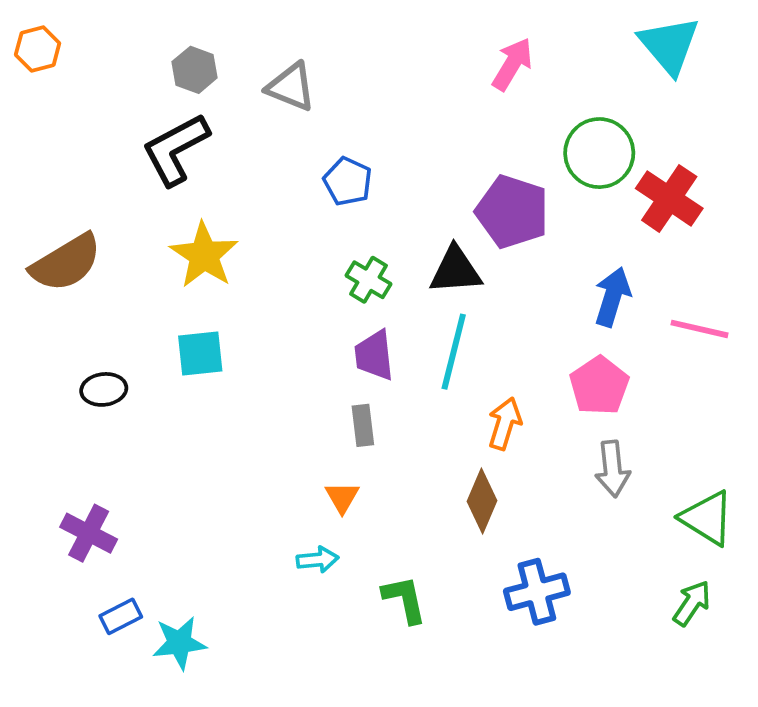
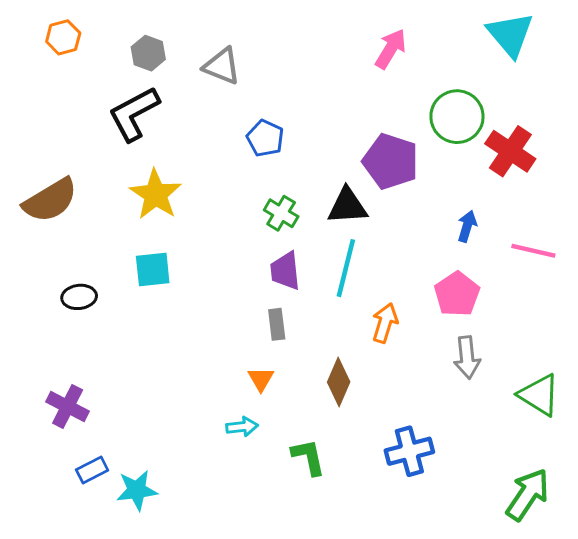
orange hexagon: (38, 49) -> (63, 37), moved
blue arrow: (612, 297) -> (467, 226), size x0.7
brown diamond: (482, 501) -> (339, 382), moved
green arrow: (692, 603) -> (528, 494), moved, size x1.5

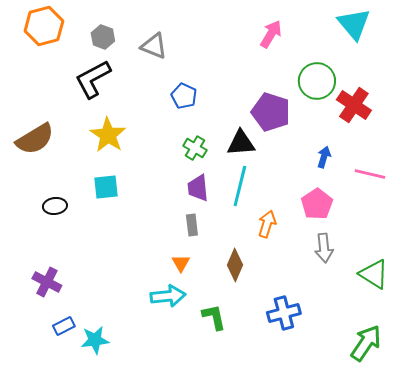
orange hexagon: (63, 37) -> (44, 26), size x1.6
cyan arrow: (242, 427) -> (168, 296), size x1.6

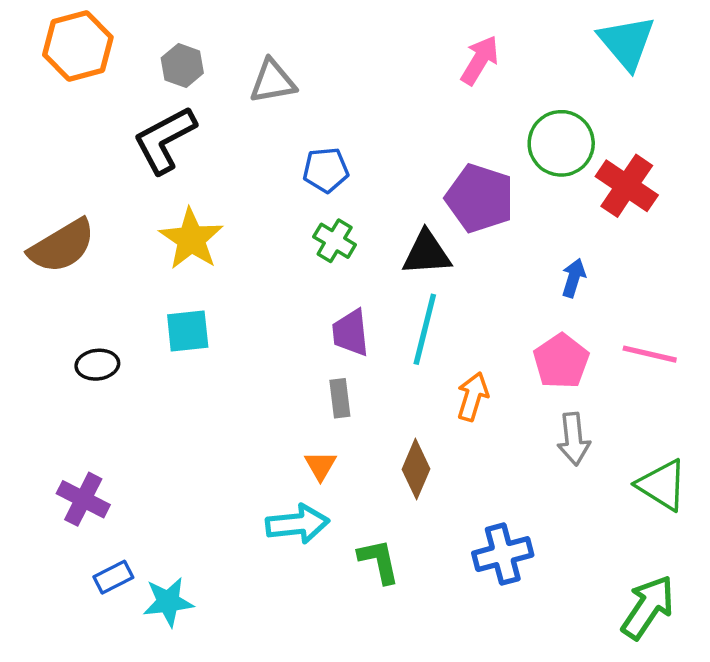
gray triangle: (154, 46) -> (273, 81), turned -32
blue pentagon: (184, 96) -> (326, 170), turned -30
green cross: (195, 148) -> (335, 241), moved
pink line: (370, 174) -> (650, 354), moved

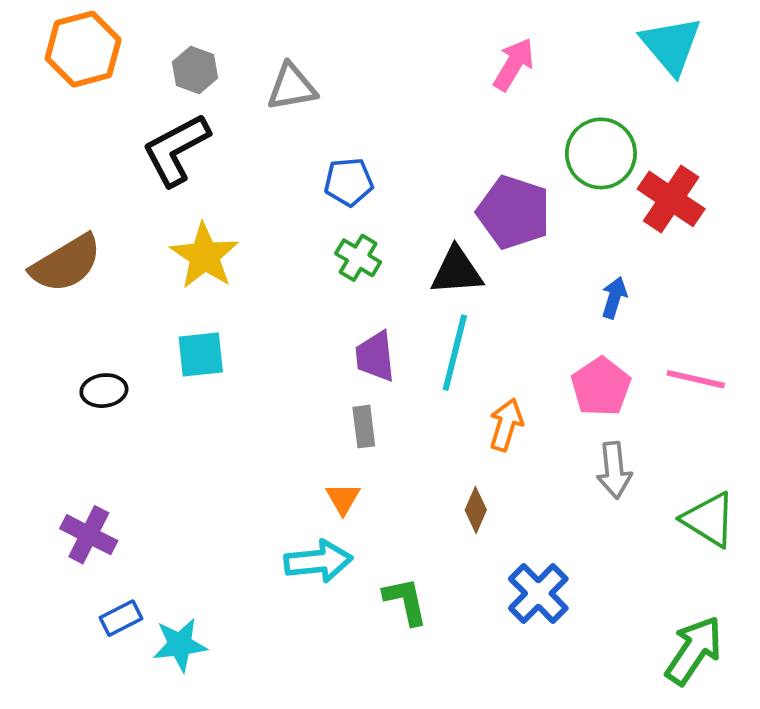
brown diamond: (416, 469) -> (476, 510), moved, size x0.7
blue cross: (503, 554) -> (538, 593), turned -30

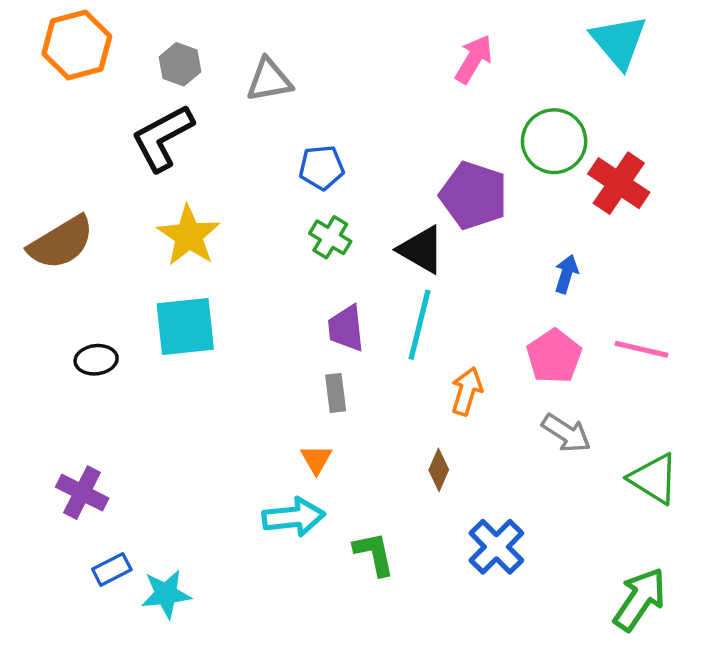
black triangle: (457, 271) -> (421, 250), turned 34
cyan square: (201, 354) -> (185, 326), size x1.4
gray arrow: (614, 470) -> (566, 433), turned -51

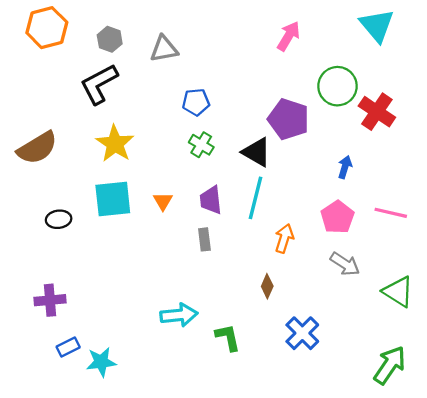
orange triangle: (316, 459) -> (163, 201), moved
purple cross: (82, 493) -> (50, 300), turned -32

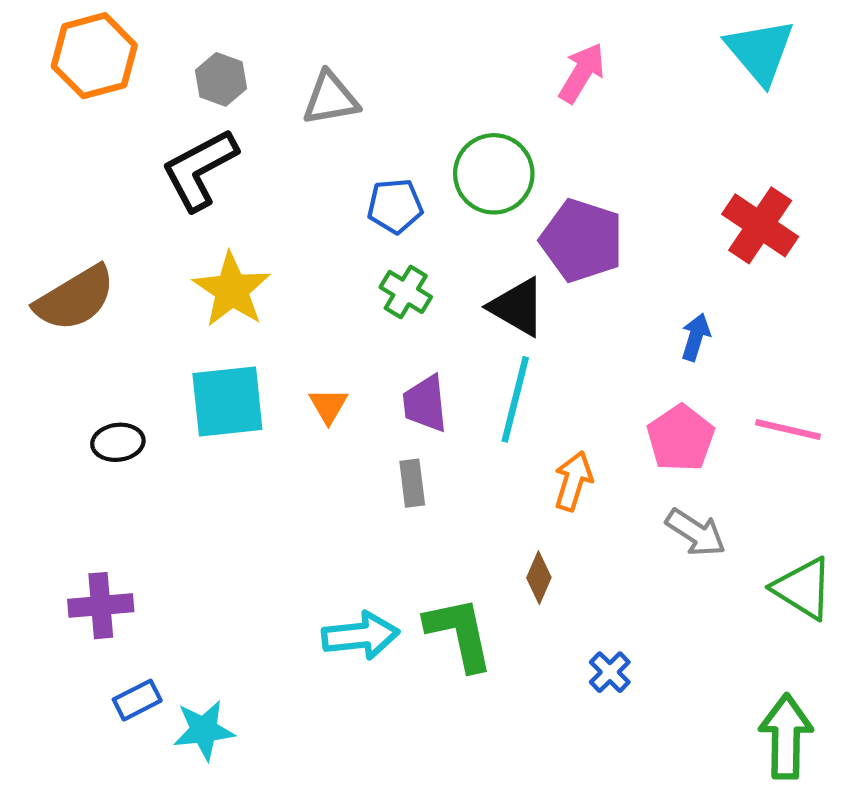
green circle: (337, 86) -> (494, 174), moved
blue cross: (302, 333) -> (610, 672), size x0.6
green L-shape: (228, 337) -> (459, 633), moved, size x1.4
green arrow: (390, 365) -> (786, 737), turned -33

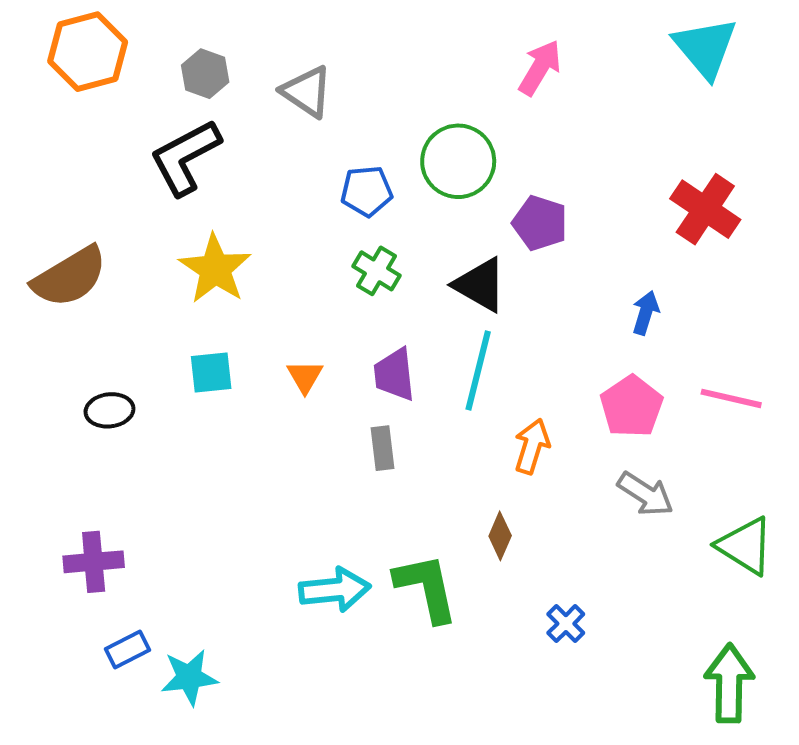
gray triangle: (331, 99) -> (307, 92), turned 44
purple pentagon: (582, 240) -> (540, 223), size x0.7
cyan square: (227, 402) -> (211, 372), size x0.6

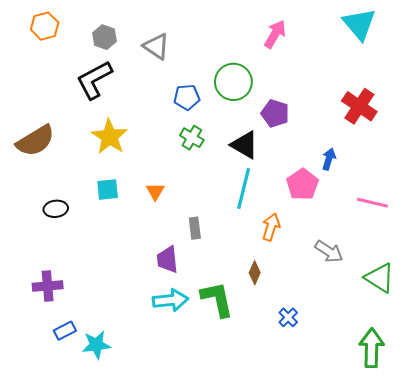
orange hexagon: (88, 52) -> (45, 26), size x0.7
purple trapezoid: (394, 374) -> (167, 260), moved
pink pentagon: (632, 406) -> (302, 184), moved

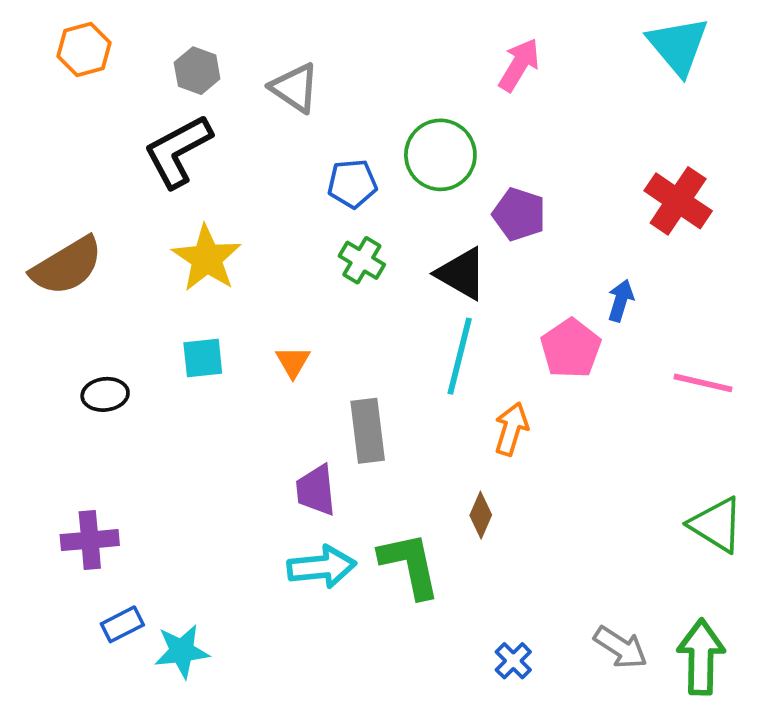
gray rectangle: (195, 228) -> (368, 431), size x1.5
gray arrow: (329, 251) -> (621, 647), moved
blue cross: (288, 317) -> (513, 661), moved

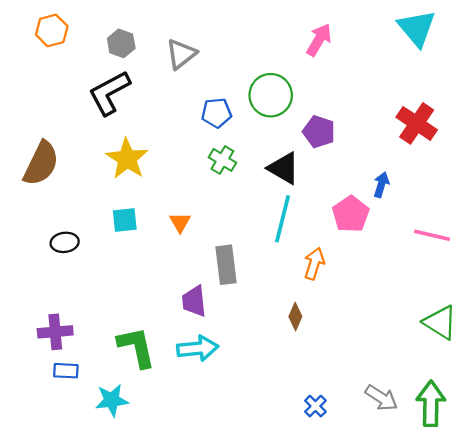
gray triangle: (295, 88) -> (181, 54), turned 48
brown semicircle: (67, 266) -> (41, 163), turned -33
green L-shape: (410, 565) -> (136, 347), moved
blue rectangle: (122, 624) -> (66, 371), moved, turned 30

